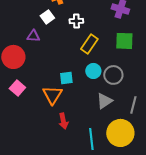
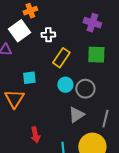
white square: (47, 17) -> (19, 31), size x1.5
cyan square: (66, 78) -> (29, 78), moved
orange triangle: (52, 95) -> (14, 99), moved

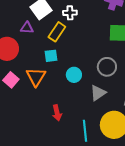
yellow rectangle: (61, 58) -> (57, 32), moved
cyan circle: (65, 85) -> (74, 75), moved

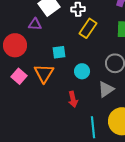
yellow rectangle: (57, 32) -> (88, 28), moved
red arrow: (57, 113) -> (73, 99), moved

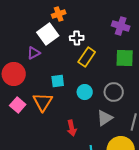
purple triangle: (35, 24) -> (34, 53), turned -32
cyan circle: (82, 71) -> (85, 92), moved

